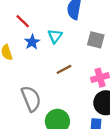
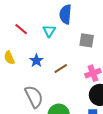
cyan triangle: (55, 36) -> (49, 31), moved
blue star: (32, 42) -> (36, 61), moved

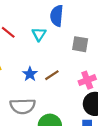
blue star: (36, 61) -> (30, 74), moved
gray semicircle: (34, 97) -> (23, 106), turned 115

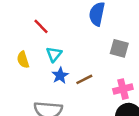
cyan triangle: (39, 34) -> (54, 54), moved

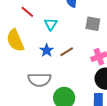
cyan triangle: (54, 54) -> (51, 24), moved
yellow semicircle: (23, 60) -> (15, 40), size x1.6

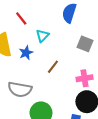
blue star: (47, 50) -> (26, 53), moved
brown line: (67, 52) -> (53, 67), turned -32

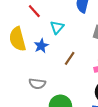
gray semicircle: (20, 89) -> (37, 84), size x0.7

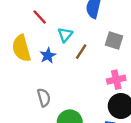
brown line: (70, 58) -> (81, 52), moved
gray semicircle: (37, 84) -> (44, 98), turned -112

